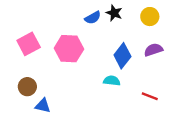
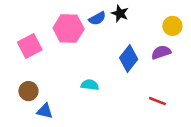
yellow circle: (150, 17) -> (172, 26), moved
pink hexagon: (69, 49) -> (69, 28), moved
cyan semicircle: (112, 81) -> (90, 85), moved

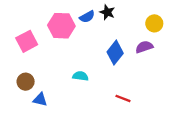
red line: (157, 101) -> (123, 98), moved

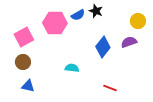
brown circle: (26, 82) -> (23, 62), moved
blue triangle: (40, 100) -> (28, 86), moved

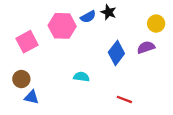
brown circle: (23, 62) -> (21, 79), moved

